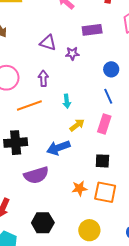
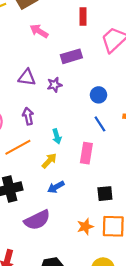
pink rectangle: (104, 124) -> (86, 153), moved
yellow arrow: (77, 125) -> (49, 161), moved
blue arrow: (58, 148) -> (56, 187), size x0.7

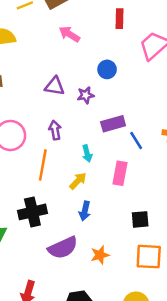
purple rectangle: (71, 56) -> (113, 124), moved
blue circle: (98, 95) -> (107, 69), moved
orange line: (18, 147) -> (43, 165), turned -52
blue arrow: (56, 187) -> (85, 211), turned -49
orange star: (85, 227) -> (100, 255), moved

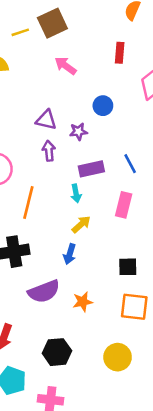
purple rectangle: (113, 124) -> (91, 169), moved
purple arrow: (55, 130) -> (49, 151), moved
blue line: (136, 141) -> (130, 164), moved
pink rectangle: (120, 173) -> (124, 205), moved
yellow arrow: (78, 181) -> (81, 224), moved

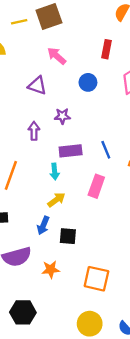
blue circle: (103, 106) -> (88, 82), moved
purple triangle: (46, 120) -> (37, 86), moved
black square: (128, 267) -> (68, 236), moved
yellow circle: (118, 357) -> (90, 324), moved

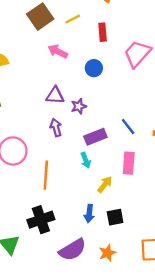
yellow line: (19, 22) -> (73, 19), moved
purple triangle: (37, 86) -> (55, 96), moved
yellow arrow: (56, 200) -> (105, 184), moved

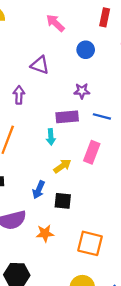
purple star: (79, 106) -> (82, 91), moved
blue line: (128, 126) -> (102, 116), turned -54
purple arrow: (56, 127) -> (19, 95), moved

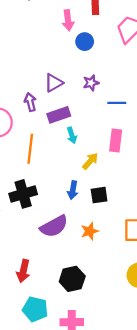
pink arrow: (55, 23) -> (68, 20), moved, turned -126
purple triangle: (40, 65) -> (54, 83), moved, turned -36
purple rectangle: (67, 117) -> (59, 115), moved

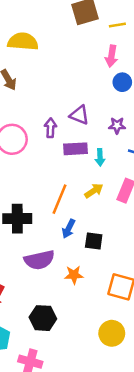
purple triangle: (54, 83) -> (79, 115), turned 36
cyan arrow: (72, 135) -> (100, 157), moved
orange line: (30, 149) -> (59, 199), moved
yellow arrow: (90, 161) -> (94, 191), moved

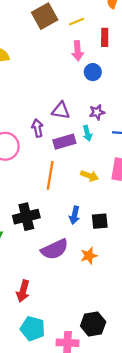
cyan arrow: (100, 157) -> (87, 133), moved
yellow arrow: (94, 191) -> (89, 176), turned 66
orange line: (59, 199) -> (50, 175), moved
black hexagon: (43, 318) -> (93, 324), moved

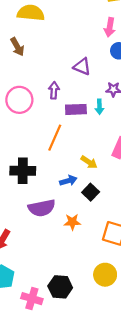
purple triangle: (61, 110) -> (82, 67), moved
yellow arrow: (89, 176) -> (89, 162), moved
blue arrow: (75, 215) -> (68, 181), turned -133
black square: (100, 221) -> (91, 192), turned 35

